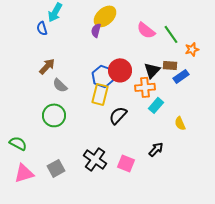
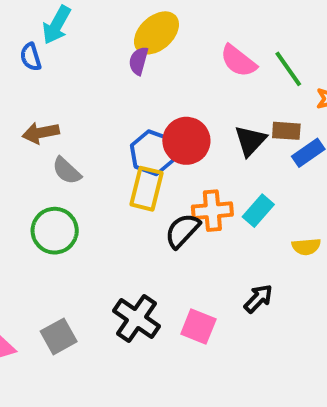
brown arrow: (47, 66) -> (41, 133), turned -144
orange cross: (145, 87) -> (212, 211), moved
yellow semicircle: (180, 123) -> (306, 247), turned -72

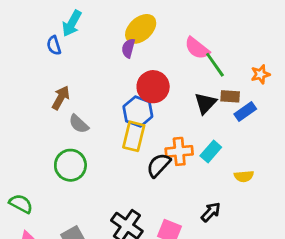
green line: (288, 69) -> (215, 65), moved
brown arrow: (41, 133) -> (61, 98), turned 130
red circle: (186, 141) -> (153, 87), moved

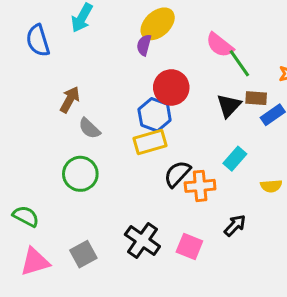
blue semicircle: (54, 45) -> (38, 41), moved, size x1.5
yellow rectangle: (134, 136) -> (150, 142), turned 60
orange cross: (179, 151) -> (200, 186), moved

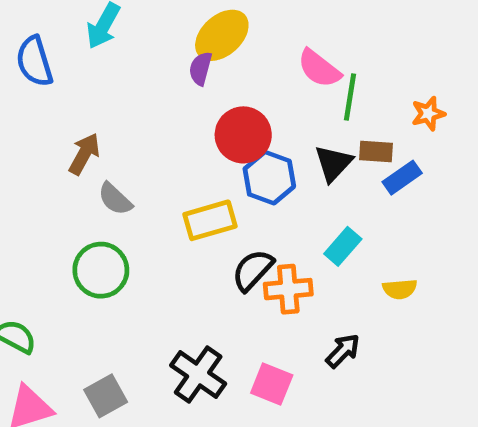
green line: (239, 63) -> (350, 97), turned 44
blue hexagon: (155, 115) -> (269, 178), moved

